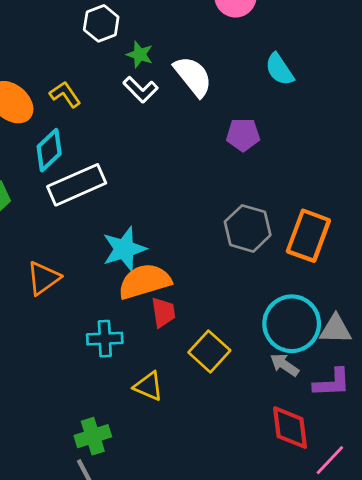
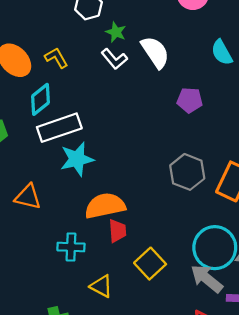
cyan star: (124, 249) -> (77, 159), moved
orange triangle: (43, 278) -> (28, 197), turned 44
gray arrow: (285, 365) -> (207, 279), size x1.5

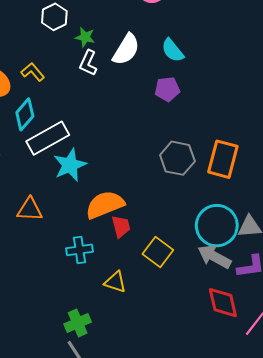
white semicircle: (155, 52) -> (126, 49), turned 76
cyan semicircle: (222, 52) -> (173, 50), moved
white L-shape: (114, 59) -> (88, 63), turned 75

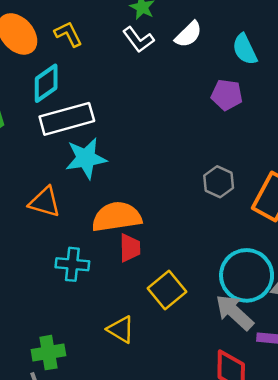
white semicircle: (126, 49) -> (188, 34), size x0.7
white L-shape: (88, 63) -> (138, 40), turned -75
gray hexagon: (177, 158) -> (219, 182), size x0.7
orange triangle: (30, 210) -> (45, 202), moved
yellow triangle: (115, 282) -> (121, 329), moved

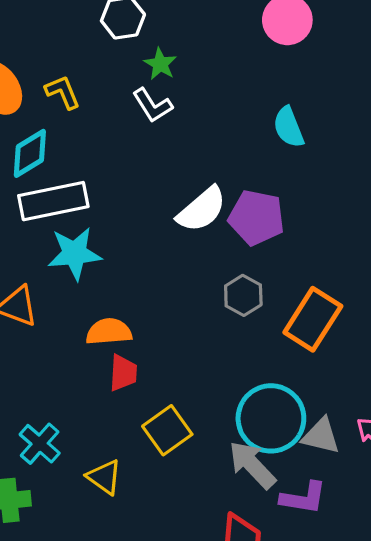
white semicircle: (188, 34) -> (202, 209), moved, size x1.4
purple pentagon: (227, 95) -> (256, 218), moved, size x1.4
orange semicircle: (117, 217) -> (109, 332), size x0.7
cyan cross: (72, 264) -> (40, 444), moved, turned 32

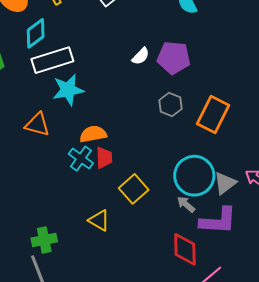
white semicircle: (202, 209) -> (141, 56), size x0.6
gray triangle: (321, 436) -> (225, 183), turned -45
cyan cross: (40, 444) -> (81, 159), moved
gray arrow: (252, 465) -> (186, 204), size x0.6
purple L-shape: (303, 498) -> (218, 221), size x1.4

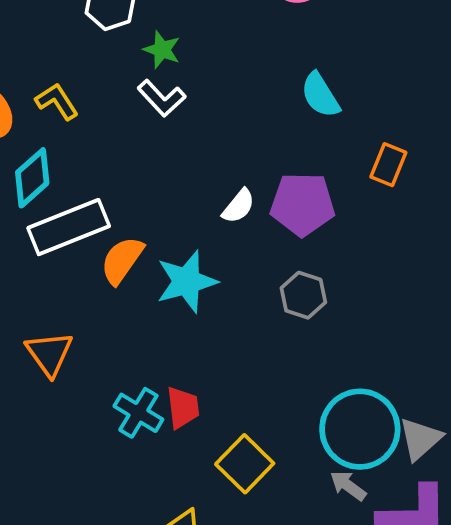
cyan star: (68, 90) -> (187, 281), moved
orange rectangle: (213, 114) -> (388, 165), moved, size x0.6
orange triangle: (37, 125) -> (49, 354), turned 44
orange semicircle: (93, 134) -> (122, 260), moved, turned -40

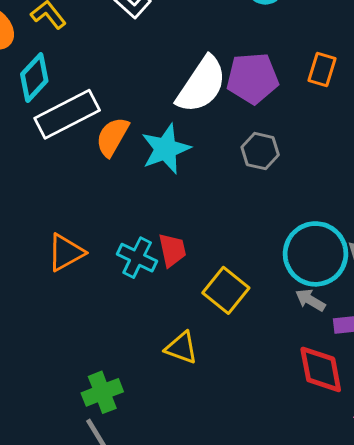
orange rectangle: (388, 165) -> (322, 69), moved
white semicircle: (239, 206) -> (202, 85), size x2.0
orange triangle: (49, 354) -> (66, 253), moved, turned 42

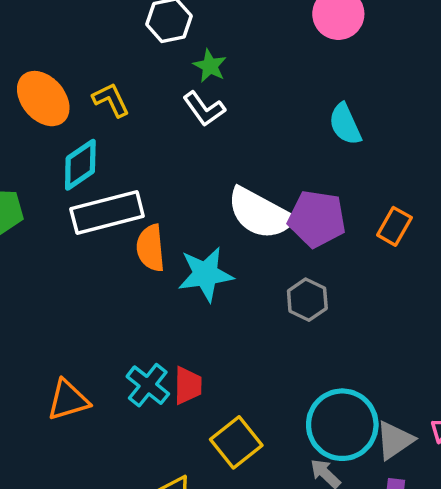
white semicircle: (202, 85) -> (260, 213), turned 72
orange semicircle: (112, 137) -> (151, 248), turned -48
orange triangle: (66, 253) -> (68, 400), moved

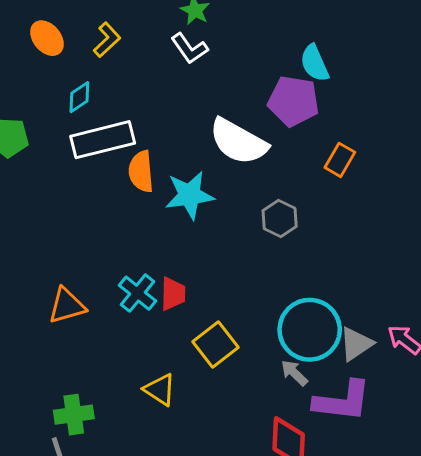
orange ellipse: (43, 99) -> (47, 38), size x0.7
yellow L-shape: (111, 100) -> (107, 40), turned 72
cyan diamond: (80, 165) -> (79, 97), size x0.7
purple pentagon: (317, 219) -> (294, 101), moved
orange rectangle: (394, 226) -> (340, 160), moved

